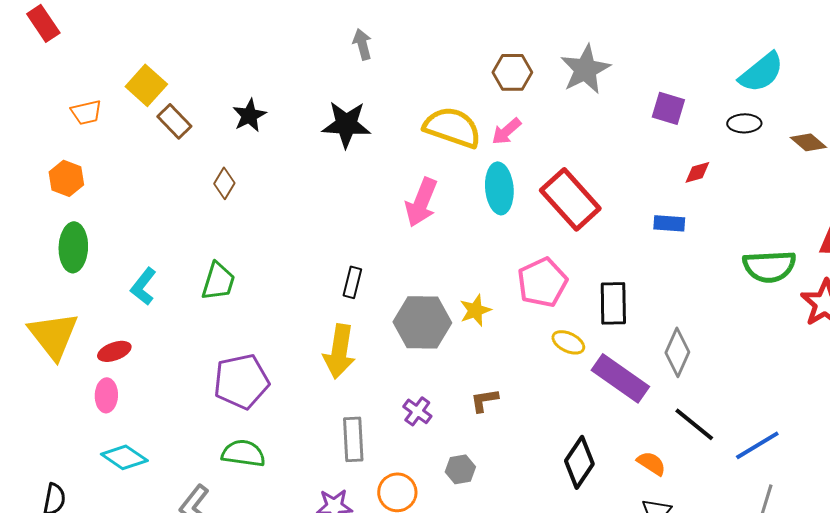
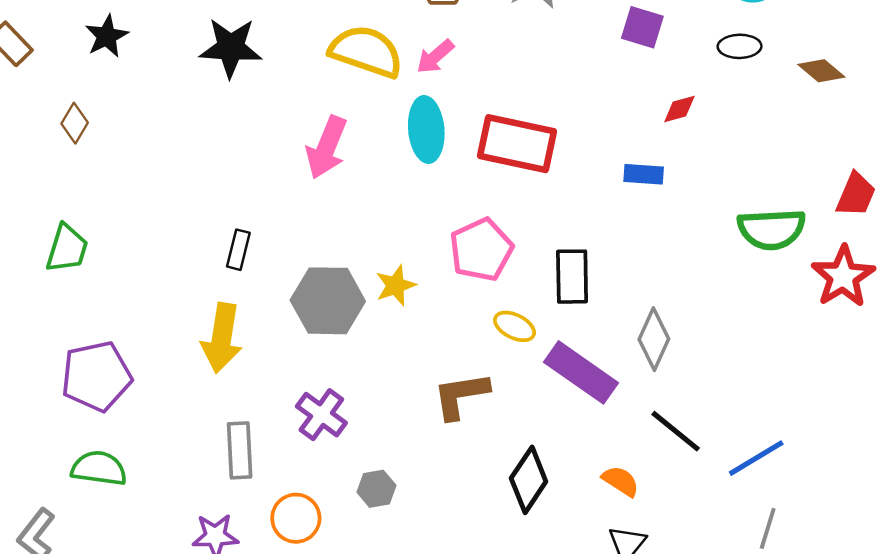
red rectangle: (570, 199) -> (517, 144), turned -36
brown L-shape: (484, 400) -> (461, 395), moved, size x1.6
purple cross: (417, 411) -> (321, 415), size x1.4

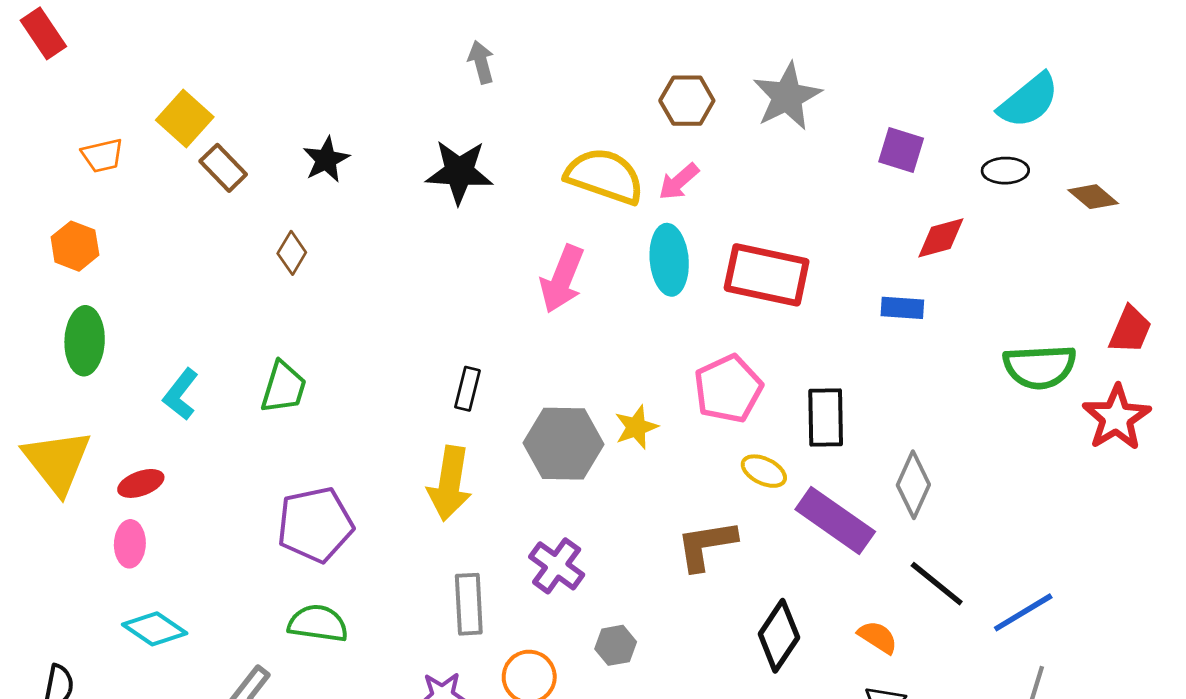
red diamond: (679, 109) -> (941, 238), size x1.4

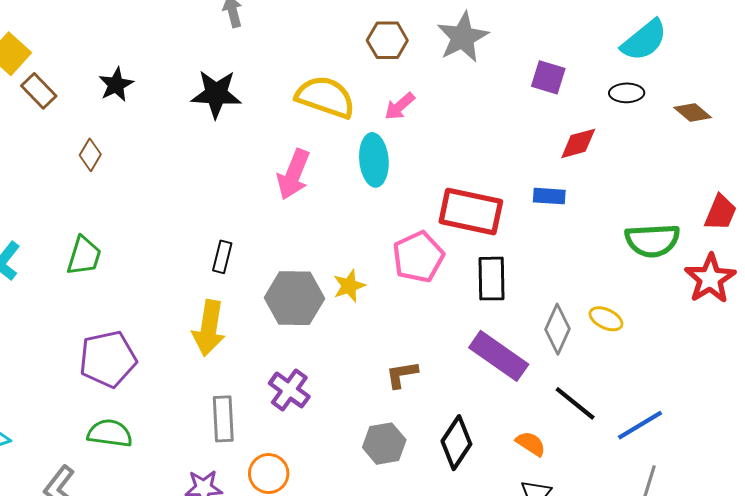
pink arrow: (679, 182) -> (400, 106), moved
red rectangle: (767, 275) -> (471, 212), moved
yellow ellipse: (764, 471) -> (606, 319), moved
brown L-shape: (706, 545) -> (402, 375), size x0.7
gray hexagon: (616, 645) -> (384, 444), moved, size x1.4

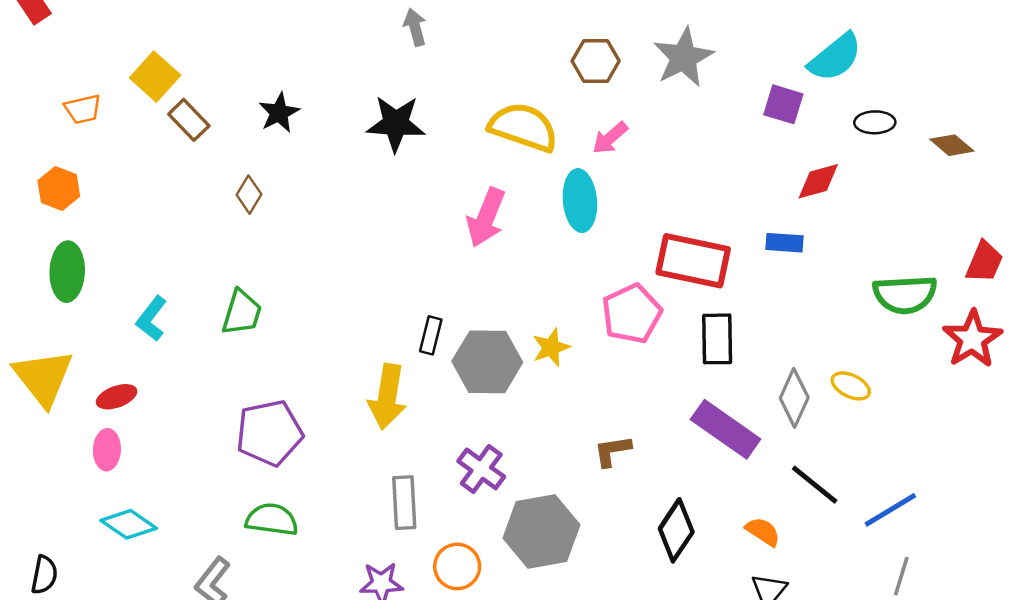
cyan semicircle: (644, 40) -> (835, 57), moved
black rectangle: (222, 257) -> (431, 335), moved
gray hexagon: (384, 444) -> (541, 532), moved, size x1.5

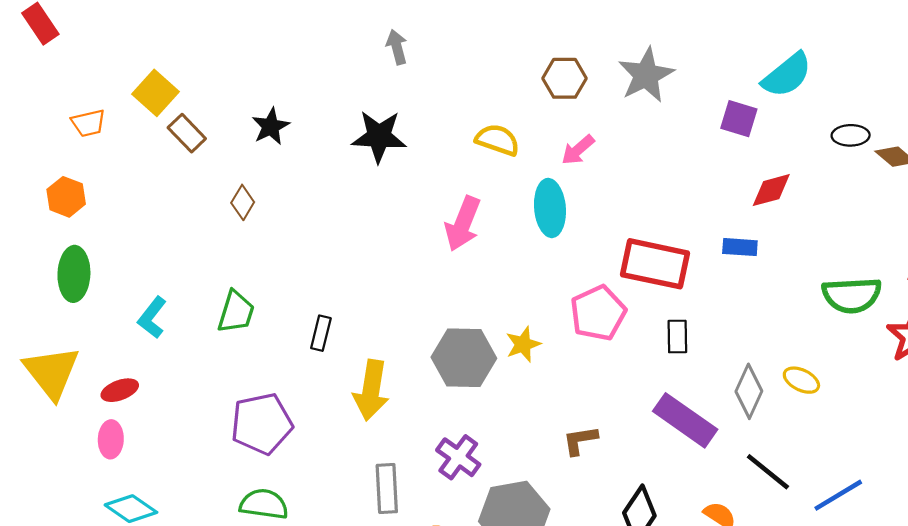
black ellipse: (875, 122) -> (851, 135), moved
yellow semicircle: (523, 127) -> (497, 140), size x0.7
black rectangle: (431, 335) -> (321, 333), moved
black rectangle: (717, 339) -> (677, 337), size x0.7

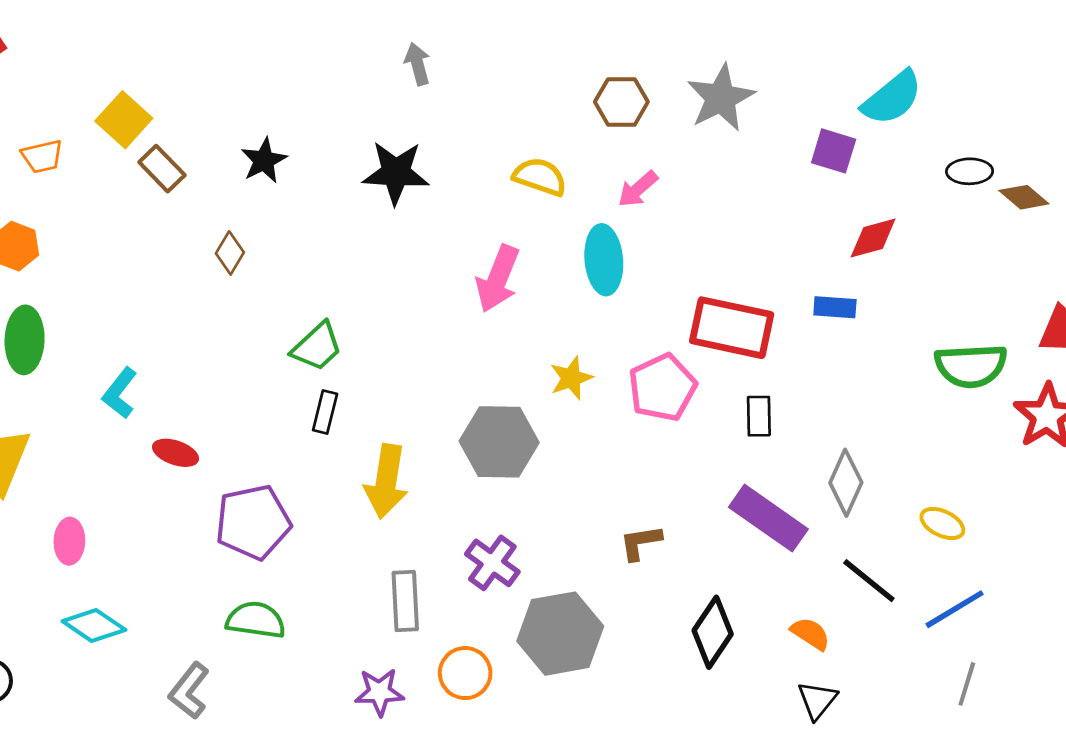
green trapezoid: (236, 312) -> (317, 347), moved, turned 30
yellow star: (523, 344) -> (571, 378), moved
yellow ellipse: (801, 380) -> (942, 523), moved
red ellipse: (120, 390) -> (175, 453), moved, turned 39

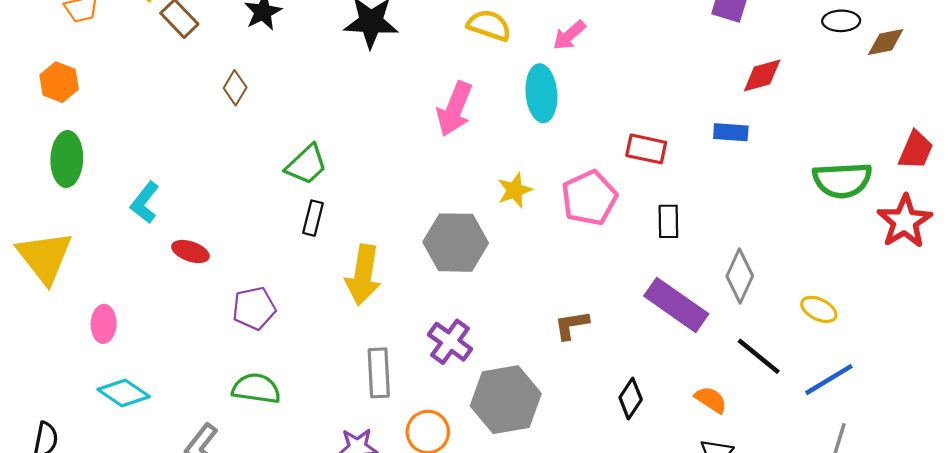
brown diamond: (1024, 197) -> (886, 42), turned -51
red rectangle: (732, 328) -> (646, 149), size x0.6
purple pentagon: (253, 522) -> (254, 308), size x0.7
black diamond: (713, 632) -> (631, 399), size x0.7

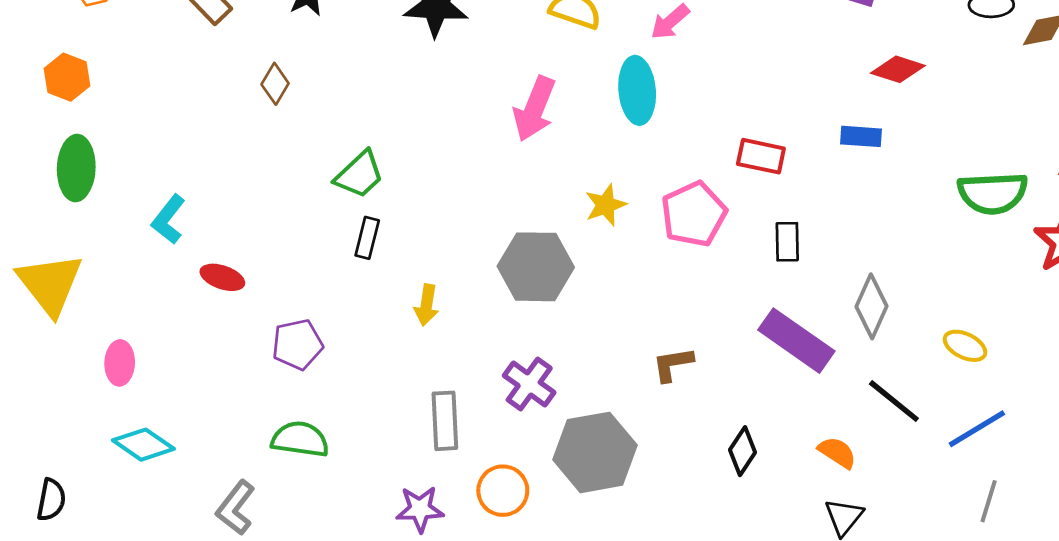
red diamond: (762, 75) -> (898, 69), turned 33
yellow arrow: (363, 275) -> (426, 305), size x0.6

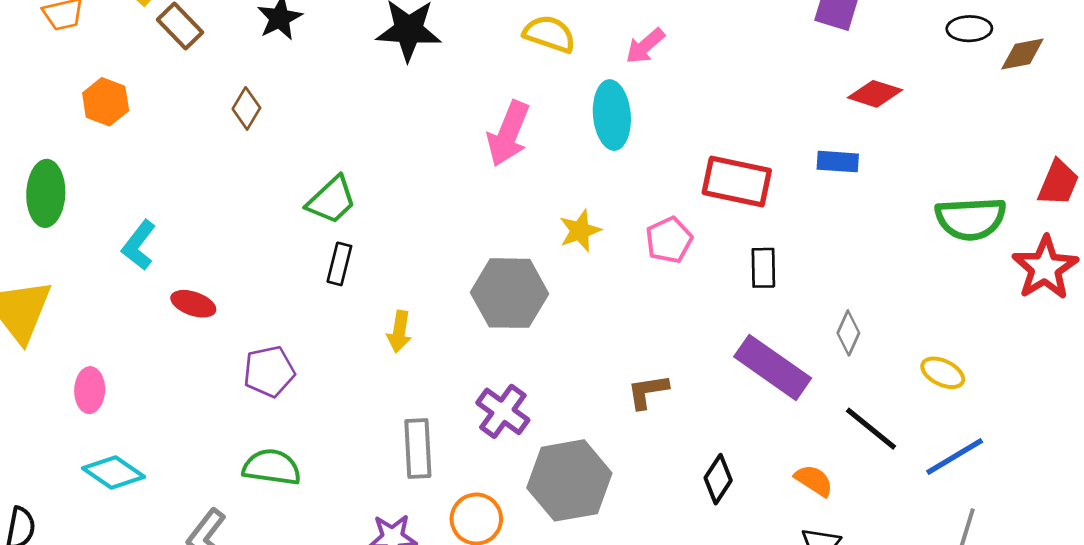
orange hexagon: (67, 77) -> (106, 102), moved
red rectangle: (761, 156) -> (737, 181), size x1.4
pink pentagon: (694, 214) -> (669, 240), size x0.7
gray diamond: (872, 306) -> (848, 333), size x0.7

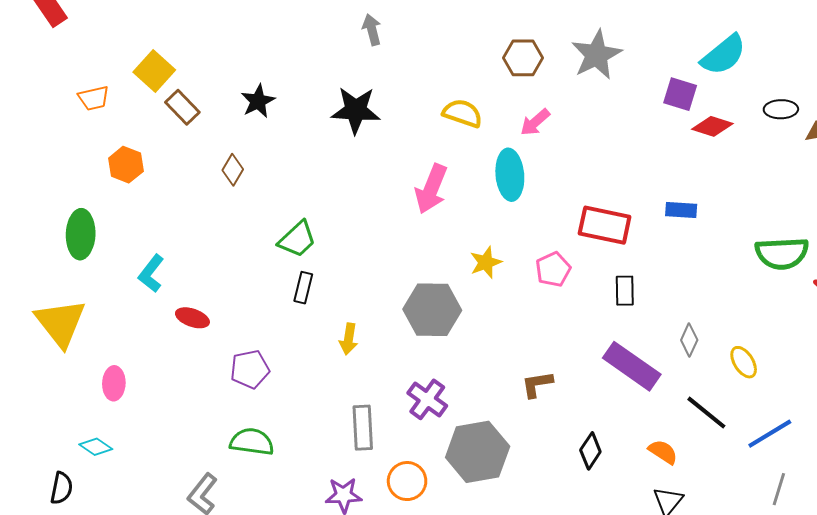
red diamond: (875, 94) -> (712, 126), moved
yellow ellipse: (943, 373) -> (744, 362), moved, turned 32
cyan diamond: (114, 472) -> (96, 447), moved, size x0.7

